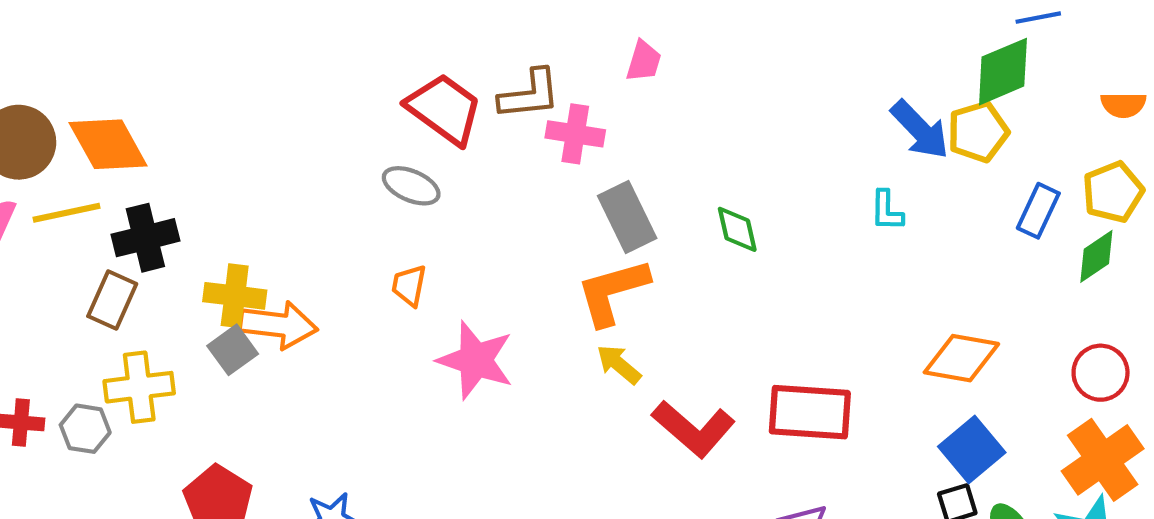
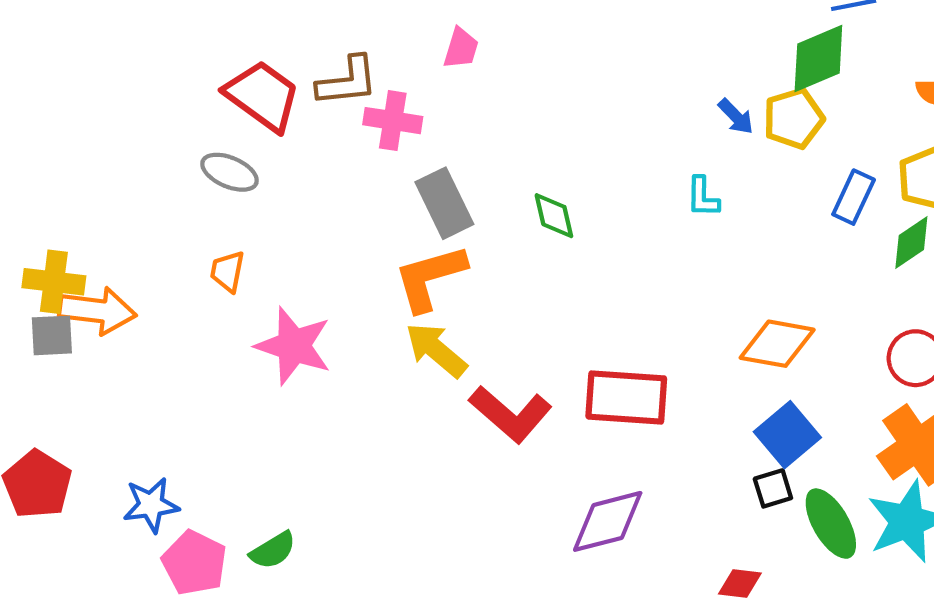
blue arrow: (920, 130) -> (736, 116), size x0.6
gray square: (233, 350) -> (52, 335), turned 33
yellow arrow: (619, 364) -> (436, 350), size x1.4

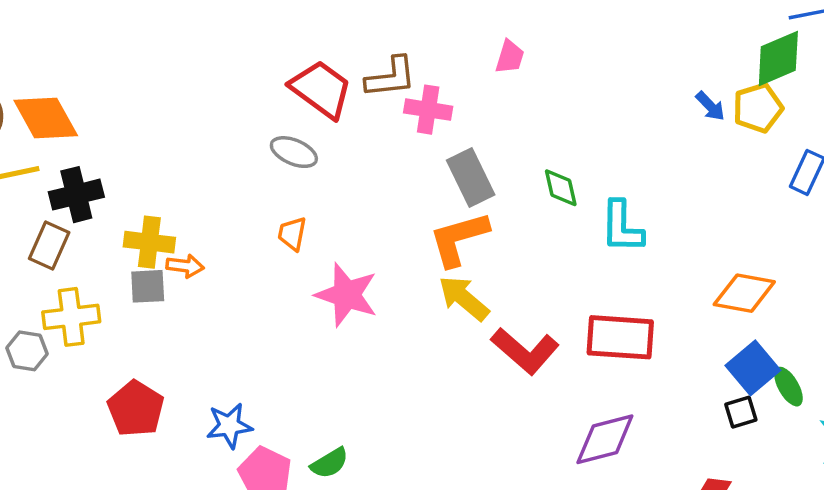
pink trapezoid: (461, 48) -> (510, 57), moved
cyan L-shape: (703, 197) -> (622, 227), moved, size x1.6
orange arrow: (97, 311) -> (185, 266), size x0.6
green ellipse: (831, 524) -> (788, 387), moved, size x0.7

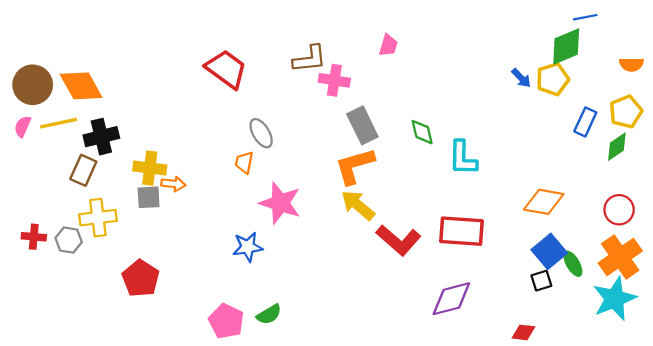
red trapezoid: (321, 89) -> (226, 69), moved
gray ellipse: (294, 152) -> (261, 133), moved, turned 36
blue star: (229, 426) -> (248, 247), moved

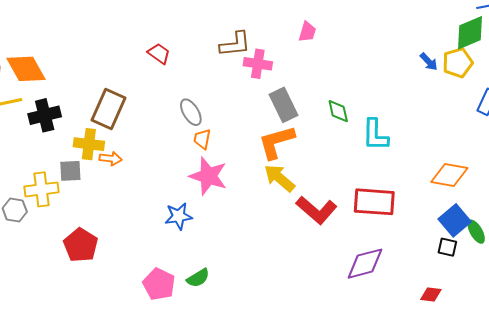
red trapezoid: (226, 69) -> (159, 53), size x0.6
orange trapezoid: (244, 162) -> (202, 139), moved
brown rectangle: (83, 170) -> (108, 109), moved, size x1.4
gray square: (149, 197) -> (70, 171), moved
black square: (541, 281) -> (447, 247), turned 30

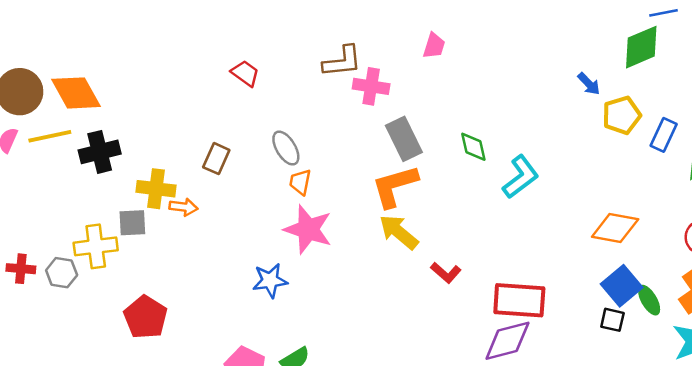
yellow pentagon: (458, 63) -> (622, 115), moved
brown rectangle: (108, 109) -> (216, 159), moved, size x0.6
cyan L-shape: (375, 135) -> (521, 177), turned -128
red rectangle: (374, 202) -> (519, 300), moved
red L-shape: (317, 210) -> (446, 273), size x0.6

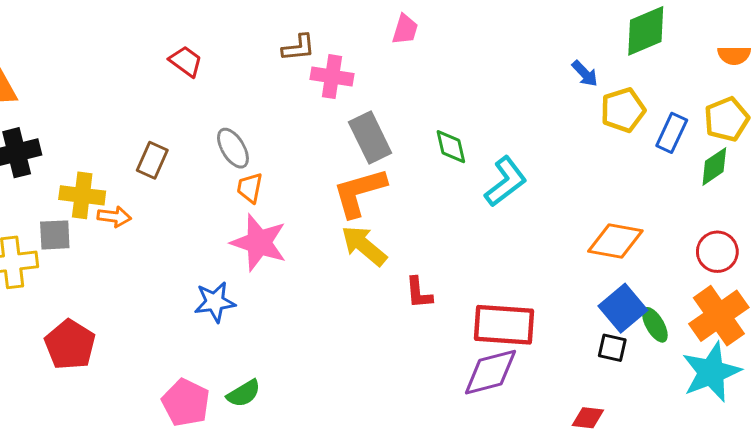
brown L-shape: (342, 61) -> (298, 48), size x0.7
red L-shape: (446, 273) -> (419, 293), turned 44

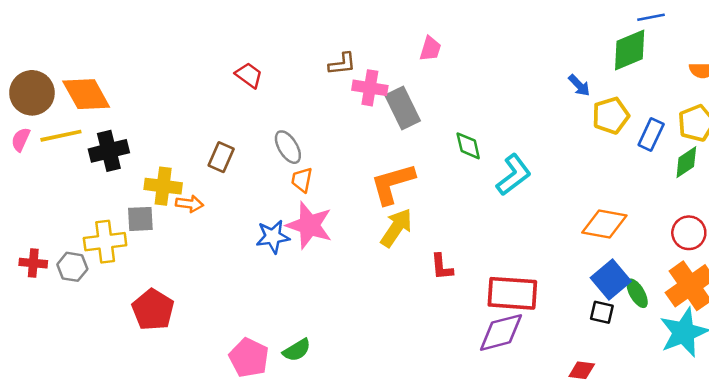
gray rectangle: (370, 137) -> (403, 108), moved
yellow arrow: (364, 246) -> (396, 228), turned 84
blue star: (215, 302) -> (273, 237), moved

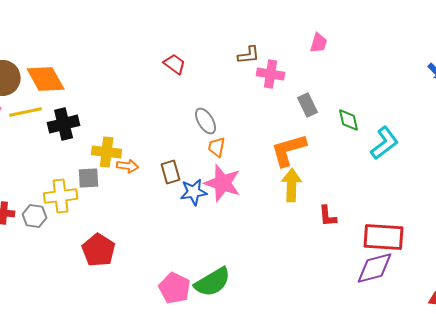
gray rectangle: (403, 108) -> (308, 105), moved, size x0.7
brown rectangle: (221, 157) -> (171, 172), moved, turned -40
yellow arrow: (396, 228) -> (292, 185), turned -32
green semicircle: (297, 350) -> (213, 282), size x1.6

